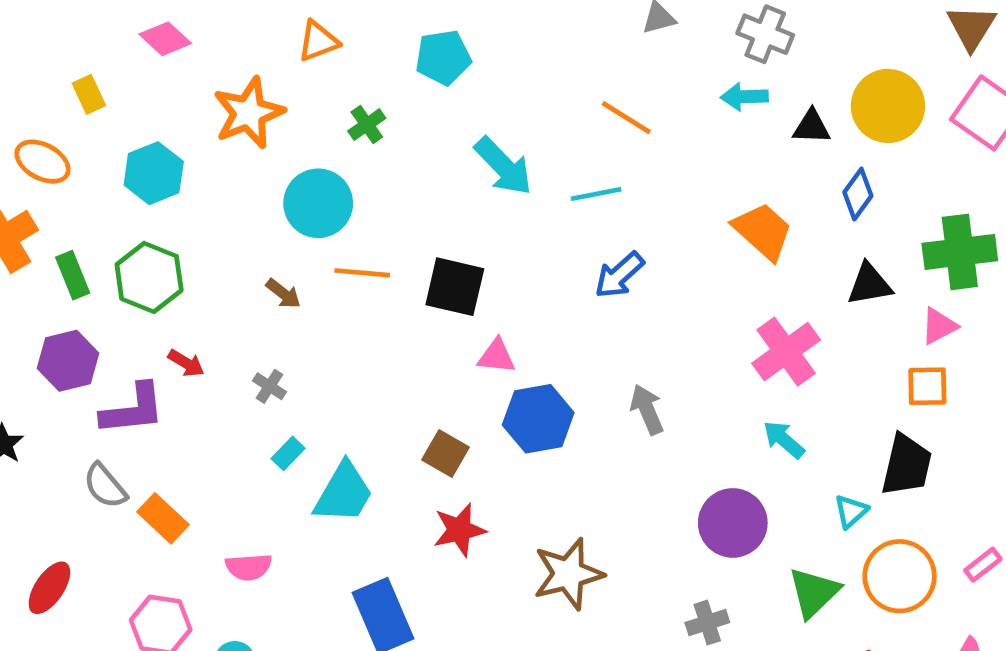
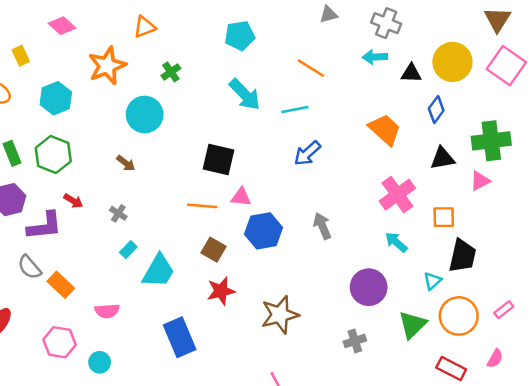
cyan pentagon: (443, 57) -> (240, 36), moved
orange line: (362, 273) -> (202, 206), moved
orange square: (927, 386) -> (444, 217), moved

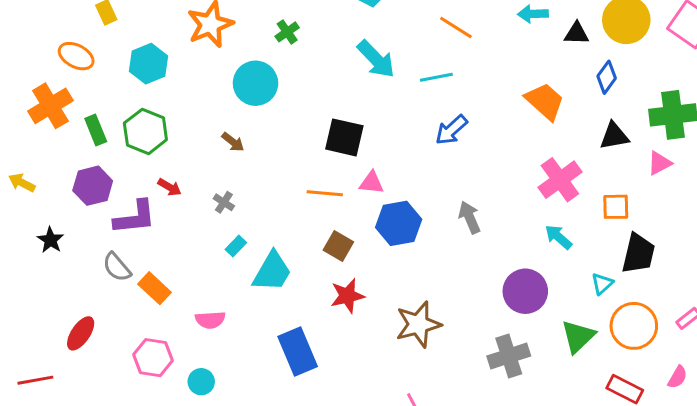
gray cross: (355, 341) -> (509, 356), size x1.5

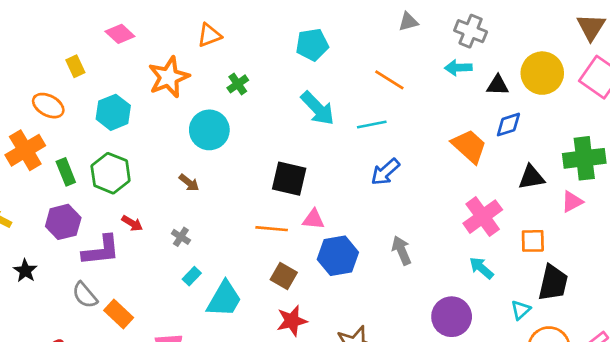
blue diamond: (607, 77) -> (508, 125), moved, turned 36

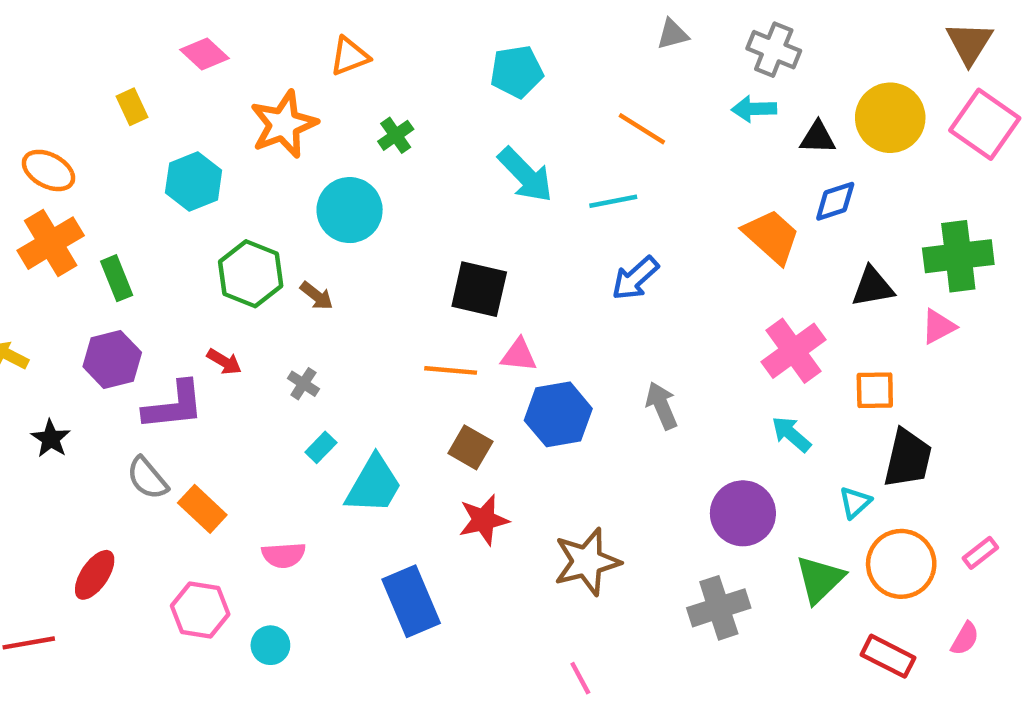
orange ellipse: (48, 106) -> (48, 170), moved
green hexagon: (111, 173) -> (251, 274), moved

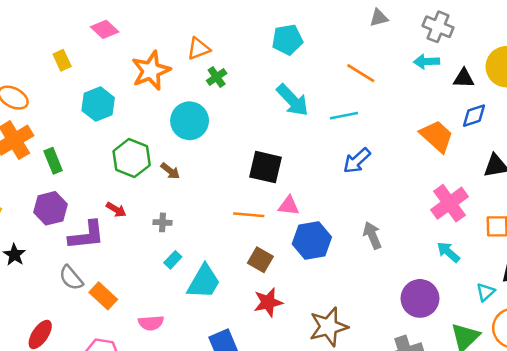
orange triangle: (350, 56) -> (199, 49), moved
gray cross: (303, 384) -> (162, 222), turned -30

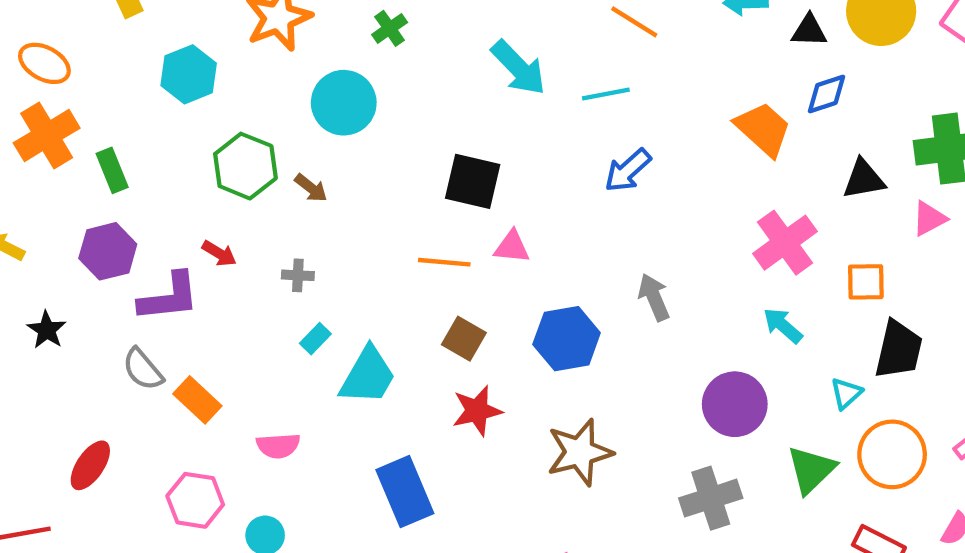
blue hexagon: (312, 240) -> (567, 339), moved

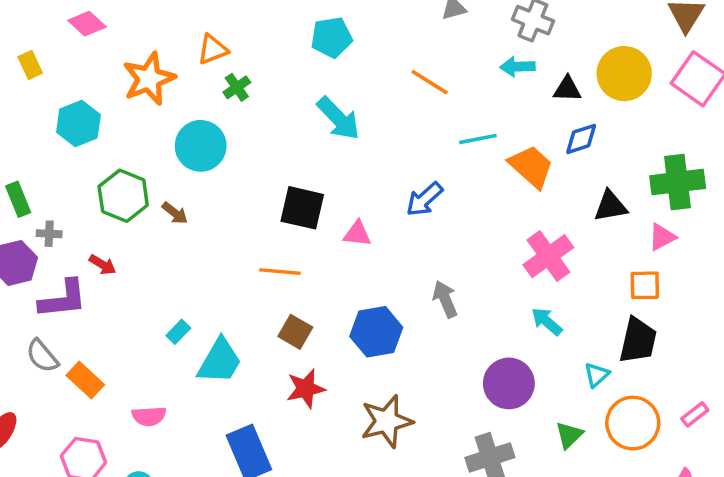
cyan line: (606, 94) -> (478, 139), moved
pink triangle: (512, 247) -> (357, 234), moved
gray cross: (298, 275) -> (49, 234), moved
orange square: (866, 282) -> (645, 285), moved
green triangle: (811, 470) -> (569, 435), size x0.7

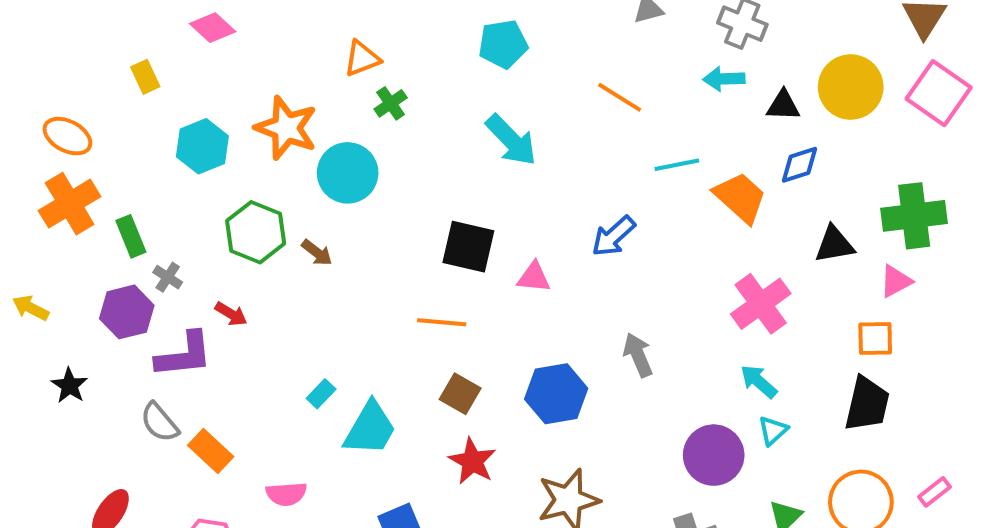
orange star: (149, 79) -> (286, 128), moved, turned -30
gray cross: (49, 234) -> (168, 277), turned 30
cyan triangle: (597, 375) -> (773, 431), moved
red star: (306, 389) -> (472, 461), turned -30

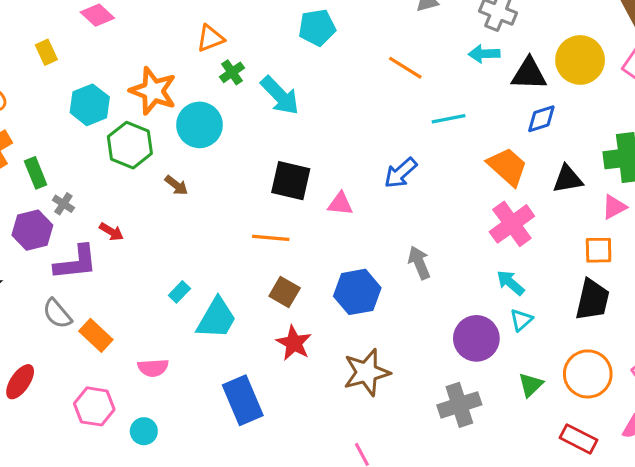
black triangle: (783, 105) -> (529, 74), size x1.4
cyan arrow: (511, 140) -> (280, 96), moved
orange trapezoid: (740, 197) -> (507, 167), moved
green hexagon: (256, 232) -> (130, 145), moved

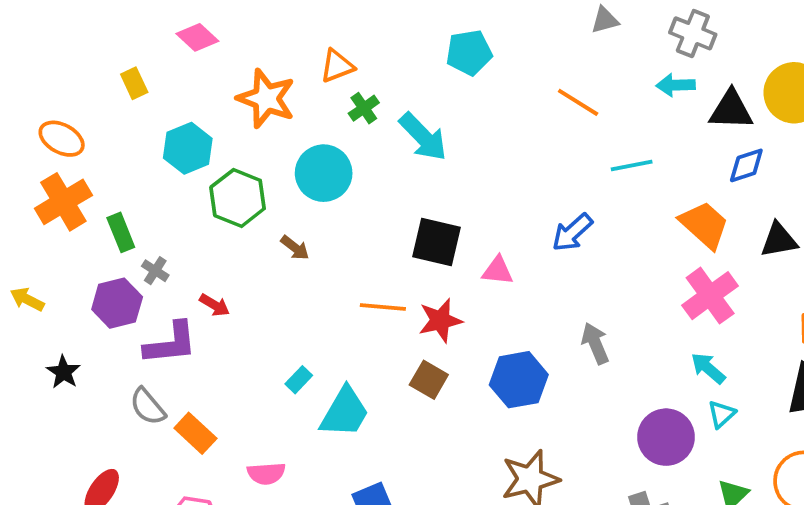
orange star: (153, 91) -> (266, 99), moved
orange line: (271, 238) -> (383, 307), moved
red star: (294, 343) -> (440, 320), moved, turned 30

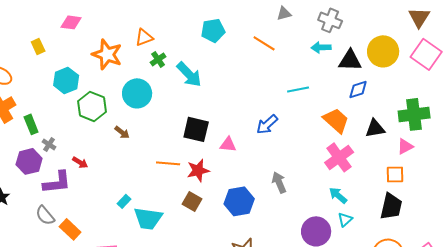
pink diamond: (197, 37) -> (71, 22), turned -35
orange line: (578, 102) -> (264, 43), moved
cyan trapezoid: (345, 412) -> (148, 218), turned 68

